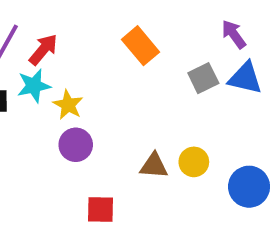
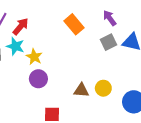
purple arrow: (234, 34) -> (110, 18), moved
cyan star: (34, 86) -> (15, 46), turned 30

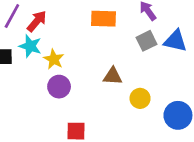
orange rectangle: (74, 24) -> (103, 19), turned -48
brown triangle: (81, 90) -> (113, 76), moved

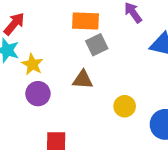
gray square: (147, 41) -> (97, 45), moved
brown triangle: (113, 76) -> (83, 80), moved

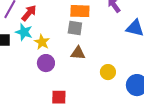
gray square: (97, 45) -> (75, 28), moved, turned 35

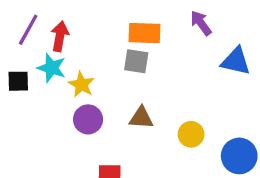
red arrow: (29, 13) -> (60, 36), turned -30
brown triangle: (78, 53) -> (141, 118), moved

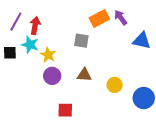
orange rectangle: (145, 33) -> (99, 19), moved, turned -30

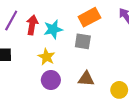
orange rectangle: (99, 19) -> (89, 17), moved
cyan star: (30, 45) -> (53, 29), moved, turned -30

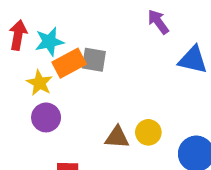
orange rectangle: (89, 17) -> (69, 63), moved
brown triangle: (86, 79) -> (117, 137), moved

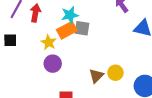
cyan star: (49, 42) -> (70, 15), moved
brown triangle: (117, 137) -> (96, 76), turned -49

